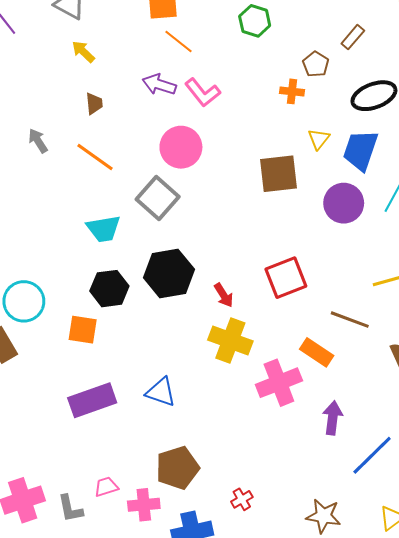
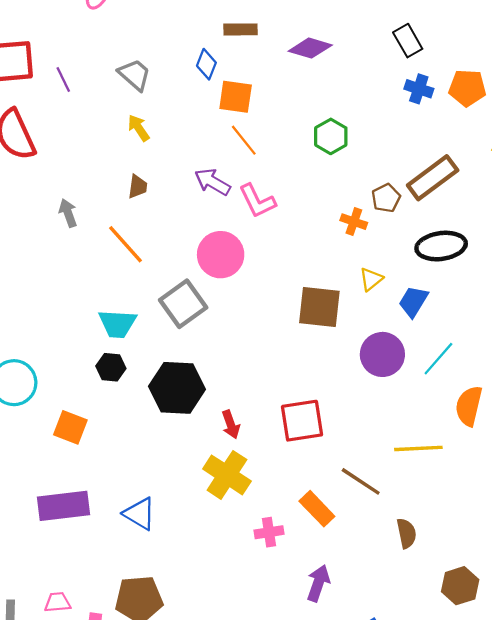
brown rectangle: (353, 37) -> (433, 178), size x1.8
blue trapezoid: (360, 150) -> (413, 301), size x0.7
black hexagon: (109, 289) -> (111, 367), moved, size x0.7
pink cross: (279, 383) -> (269, 532), size x0.6

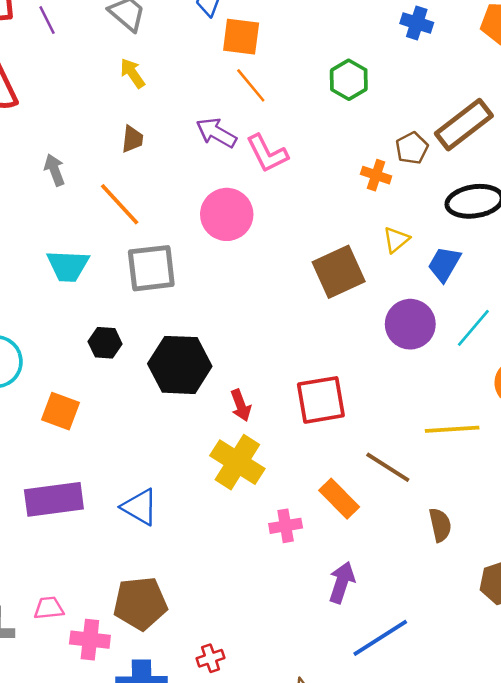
blue cross: (419, 89) -> (417, 23), moved
gray square: (183, 304) -> (151, 268), moved, turned 30
brown square: (319, 307) -> (339, 272), turned -30
cyan trapezoid: (117, 324) -> (68, 266), moved

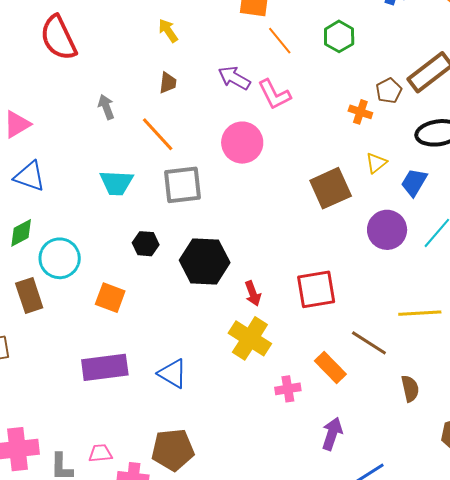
orange line: (251, 85) -> (280, 41), moved

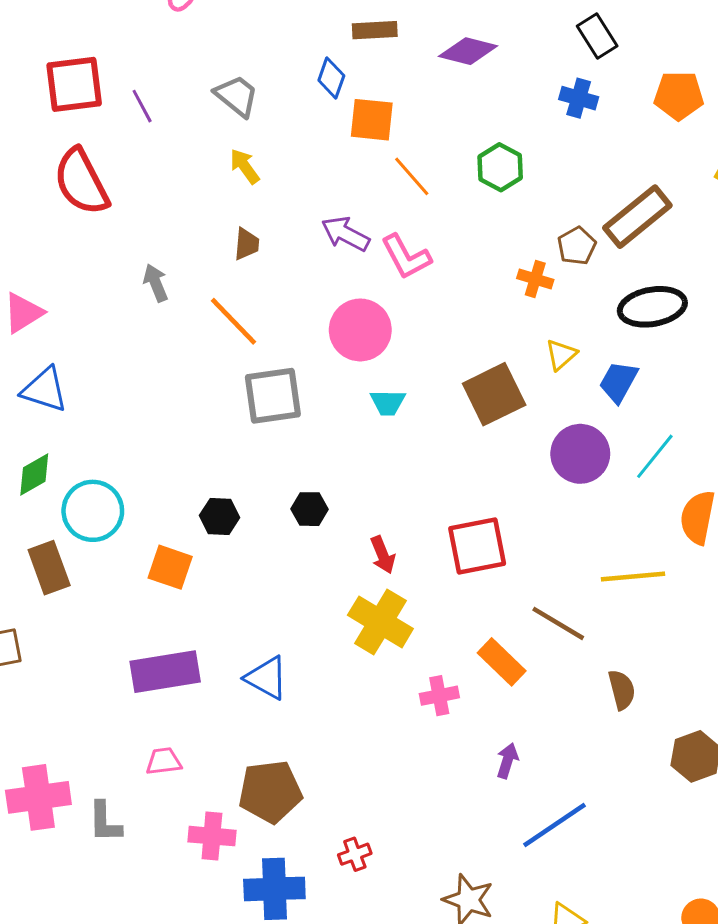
cyan trapezoid: (116, 183) -> (388, 403), moved, size x0.7
black hexagon: (146, 244) -> (220, 517), moved
black hexagon: (205, 261) -> (309, 509), size x0.5
purple arrow: (332, 434) -> (507, 761), size x0.7
pink trapezoid: (100, 453) -> (164, 761), moved

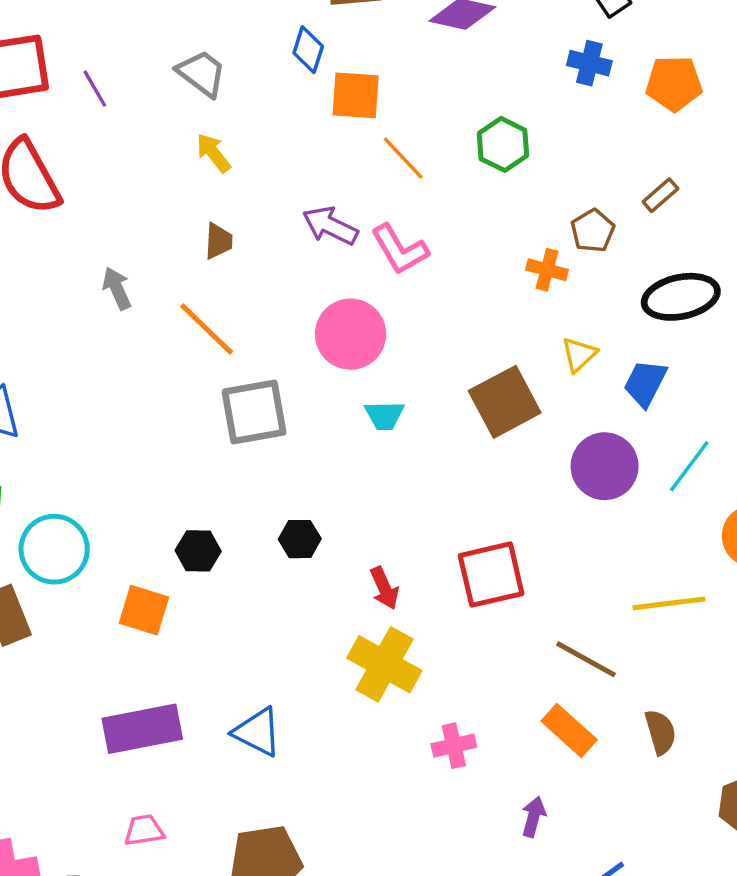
orange pentagon: (679, 95) -> (674, 83), moved
brown rectangle: (637, 217) -> (660, 195), size x0.5
orange rectangle: (502, 662) -> (569, 730), moved

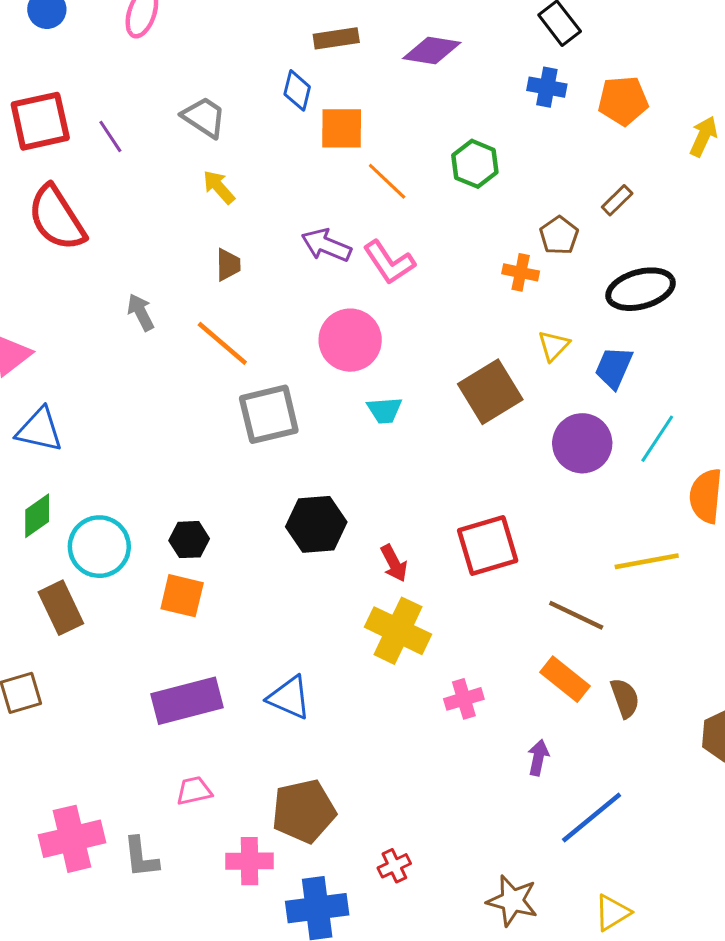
black hexagon: (300, 539) -> (316, 524), size x1.6
black hexagon: (198, 551) -> (189, 540), moved
brown semicircle: (660, 732) -> (625, 698), moved

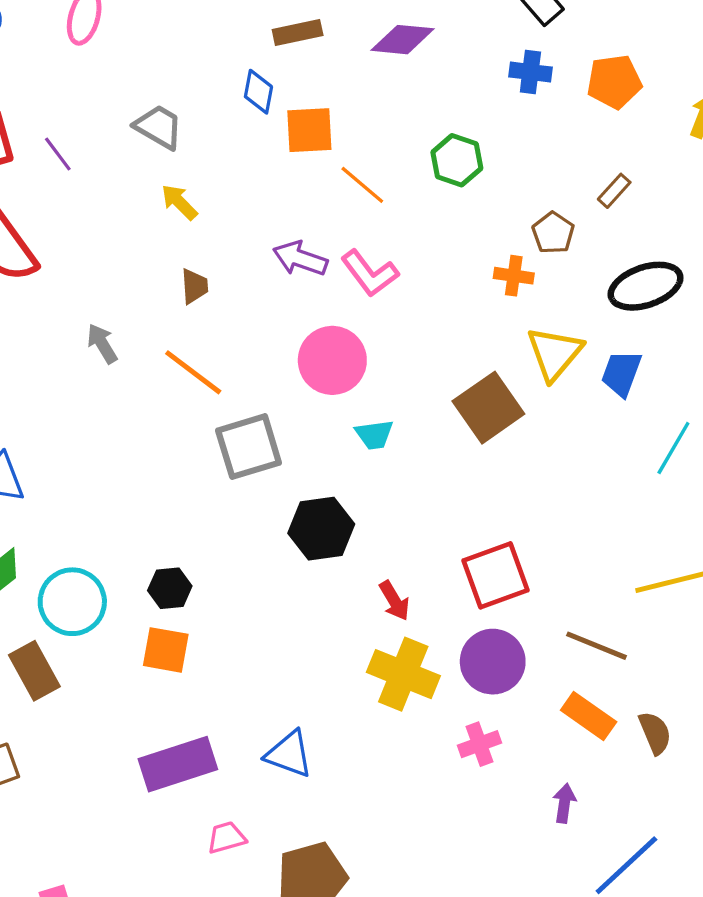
yellow triangle: (554, 346) -> (555, 353), size x1.6
purple circle: (582, 443) -> (493, 662), moved
black hexagon: (316, 524) -> (321, 529), moved
pink trapezoid: (194, 791) -> (226, 838), moved

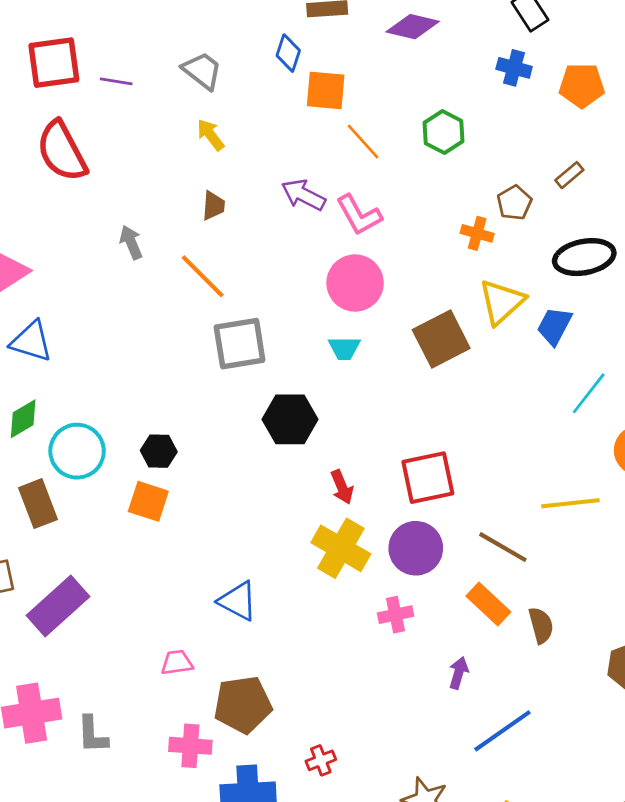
purple line: (58, 154) -> (116, 81), turned -52
pink circle: (332, 360) -> (355, 283), moved
purple rectangle: (178, 764) -> (58, 606), moved, turned -32

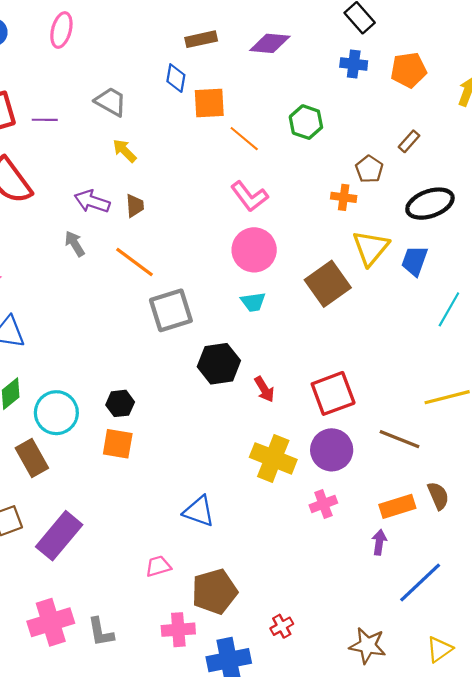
purple arrow: (303, 195) -> (92, 201), moved
red arrow: (342, 487) -> (264, 389), moved
orange rectangle: (488, 604) -> (397, 506), moved, turned -52

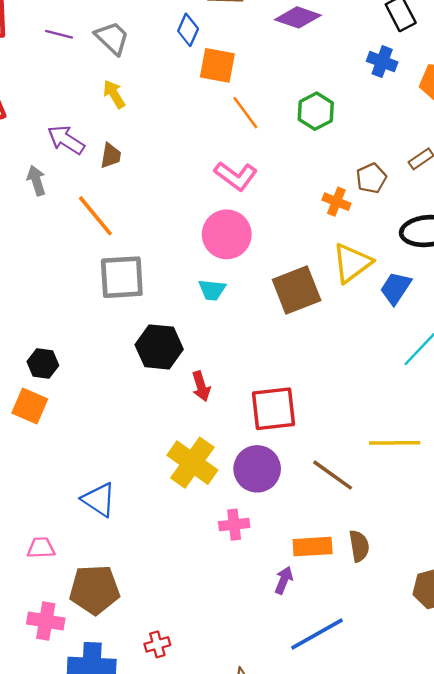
purple line: (45, 120) -> (59, 34), moved
pink L-shape: (249, 196) -> (236, 176), turned -30

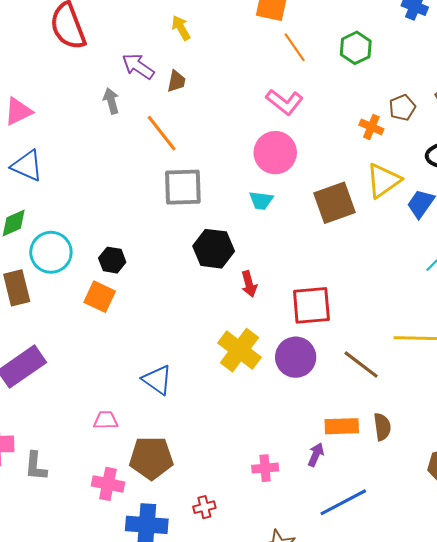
pink cross: (234, 525) -> (265, 468), moved

